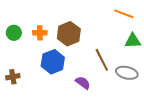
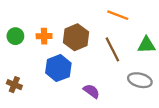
orange line: (124, 14) -> (118, 15), moved
brown line: (102, 60) -> (112, 49), moved
brown cross: (13, 77) -> (14, 85), turned 32

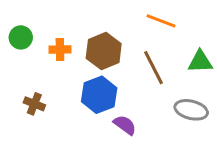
green circle: (15, 36) -> (21, 37), moved
blue hexagon: (58, 68) -> (99, 95), moved
brown cross: (14, 85) -> (34, 104), moved

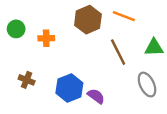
brown hexagon: (104, 51) -> (88, 20), moved
blue hexagon: (99, 95) -> (69, 88), moved
gray ellipse: (191, 110) -> (147, 85), turned 50

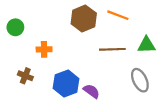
orange cross: (46, 38) -> (44, 49), moved
brown line: (118, 52) -> (112, 49), turned -65

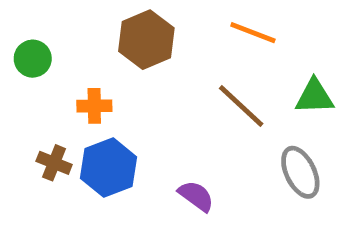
brown hexagon: (84, 18) -> (146, 40), moved
brown line: (112, 49) -> (241, 106), turned 45
blue hexagon: (66, 83) -> (108, 168), moved

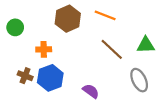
orange line: (253, 33) -> (105, 15), moved

